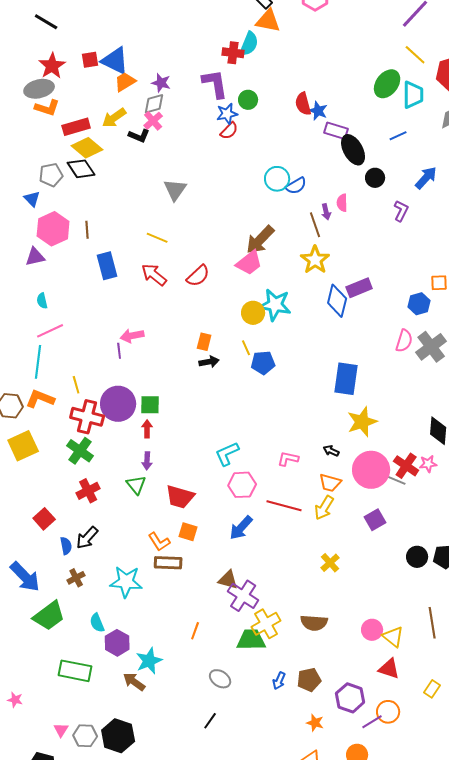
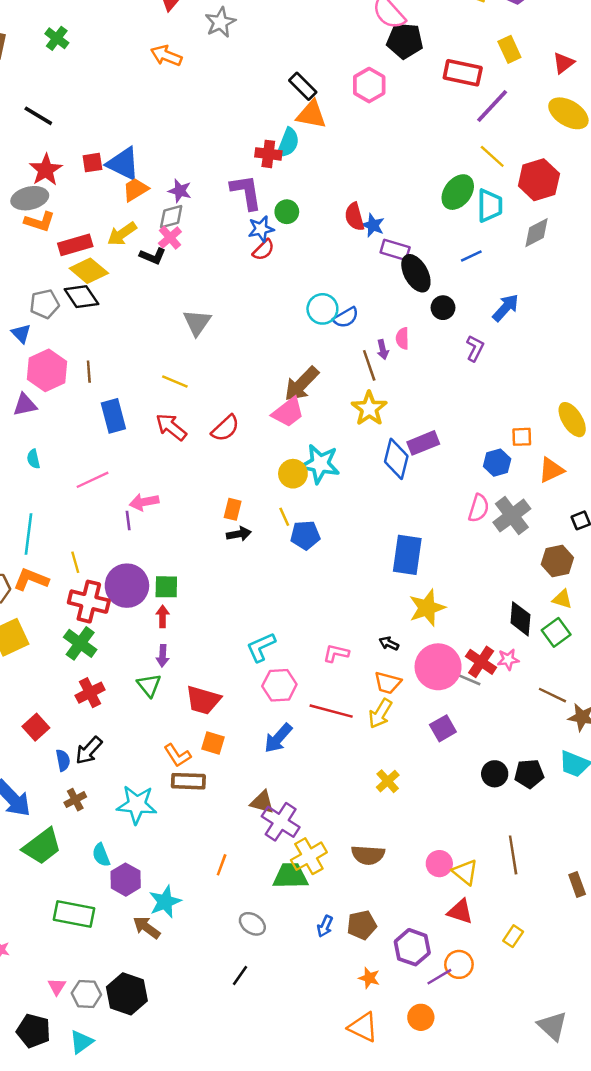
pink line: (50, 331) -> (92, 480), moved

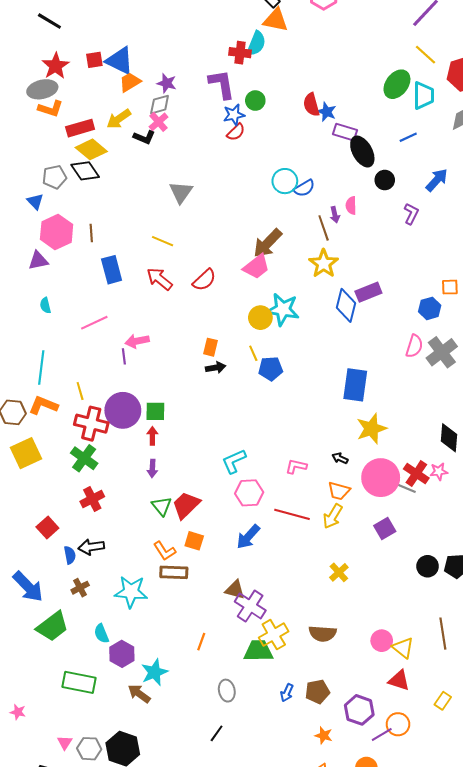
green triangle: (149, 685) -> (162, 506), moved
red trapezoid: (203, 700) -> (186, 505), turned 120
black arrow: (89, 750) -> (91, 547), turned 40
gray ellipse: (252, 924) -> (227, 691), turned 45

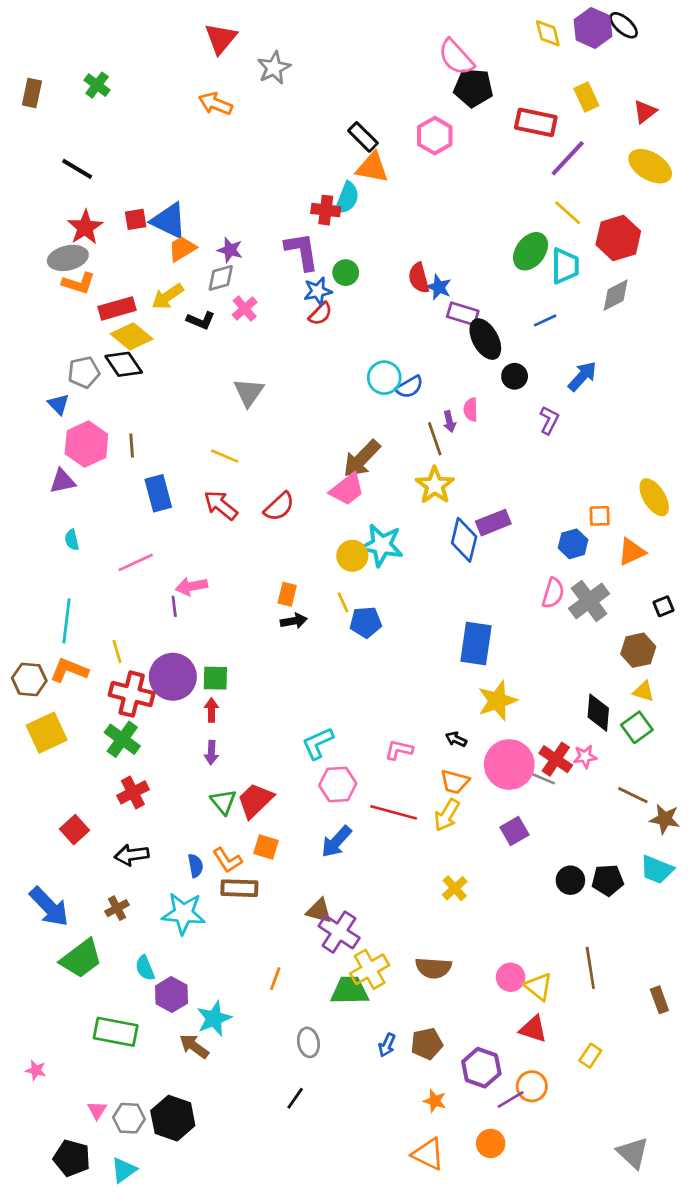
pink cross: (158, 122) -> (245, 308), moved
blue semicircle: (70, 555) -> (195, 866), moved

